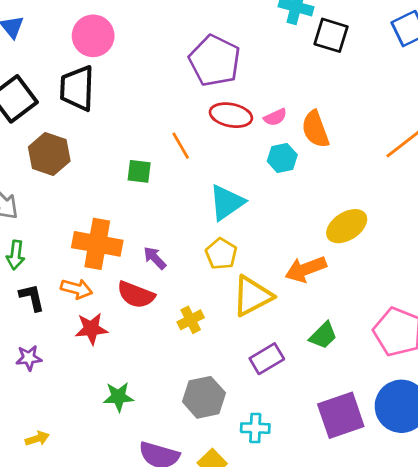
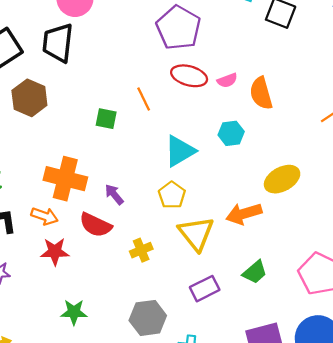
cyan hexagon: (282, 158) -> (231, 133), moved
yellow triangle: (252, 296) -> (196, 234), turned -45

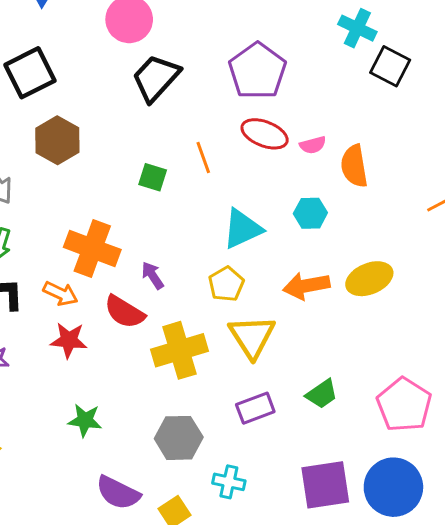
black trapezoid: (58, 43) -> (156, 78), moved, turned 30
orange arrow: (244, 214) -> (306, 286), moved
yellow cross: (141, 250) -> (180, 350), size x1.8

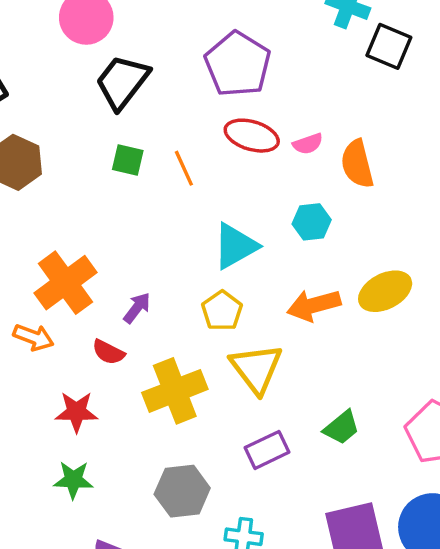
green square: (153, 177) -> (128, 160), moved
orange cross: (92, 248) -> (66, 283), turned 38
purple arrow: (153, 275) -> (137, 308), turned 76
red semicircle: (124, 312) -> (108, 352), size x0.7
red star: (69, 340) -> (76, 412), moved

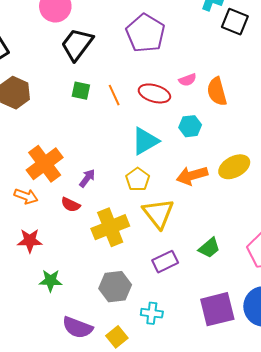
red ellipse: (252, 136) -> (154, 93), moved
red star: (76, 412) -> (30, 241), moved

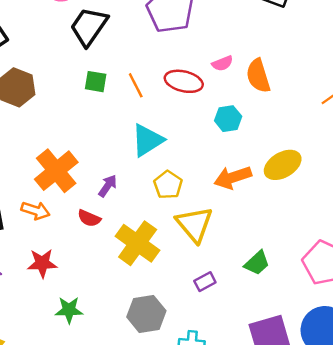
cyan triangle: (145, 141) -> (147, 140), moved
yellow cross: (110, 227) -> (138, 243), turned -30
purple rectangle: (165, 262) -> (205, 282), size x0.7

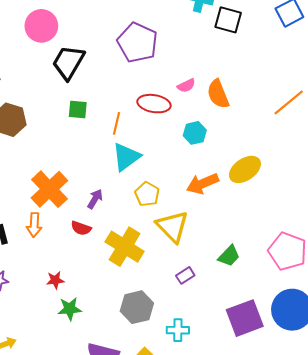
orange line: (136, 85) -> (117, 123), moved, turned 45
orange arrow: (36, 211) -> (34, 225), turned 80
red star: (42, 263) -> (55, 280), moved, size x0.7

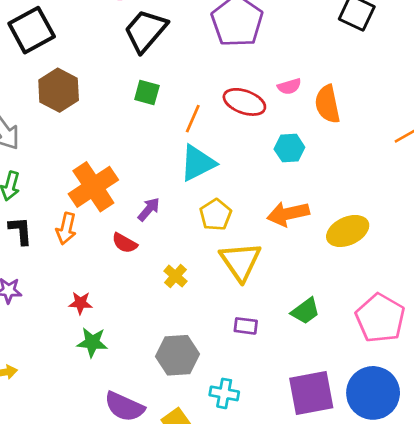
yellow ellipse: (245, 169) -> (348, 231), moved
yellow cross: (125, 247) -> (175, 276), size x0.5
purple rectangle: (185, 275) -> (246, 326), turned 30

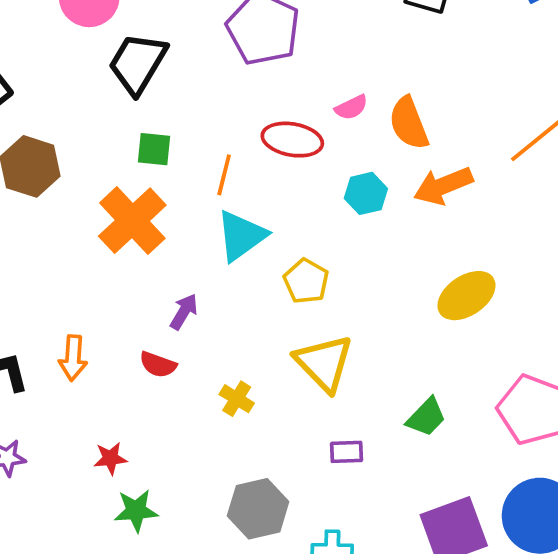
orange cross: (93, 187) -> (132, 221), moved
orange arrow: (288, 214) -> (443, 186), moved
yellow pentagon: (216, 215) -> (306, 281), moved

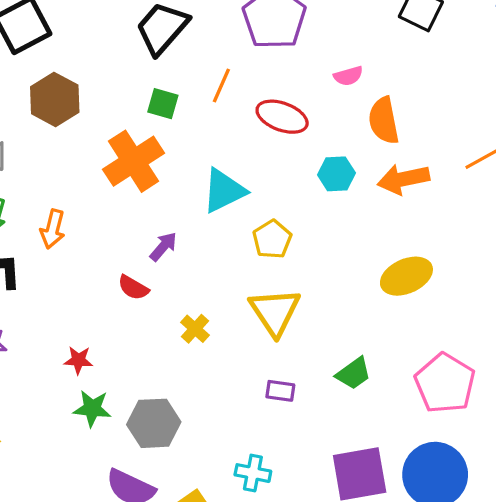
pink semicircle: (351, 107) -> (348, 76), moved
orange line: (224, 175) -> (221, 85), moved
orange arrow: (73, 358) -> (53, 229), moved
gray hexagon: (258, 509) -> (154, 423), moved

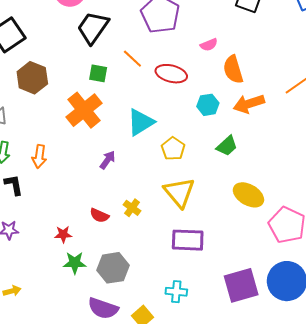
orange line: (221, 85) -> (132, 59), turned -65
yellow ellipse: (406, 276) -> (248, 195), moved, turned 60
red semicircle: (133, 288) -> (99, 215), moved
green trapezoid: (354, 373) -> (227, 146), moved
purple rectangle: (280, 391) -> (188, 240), size x1.8

